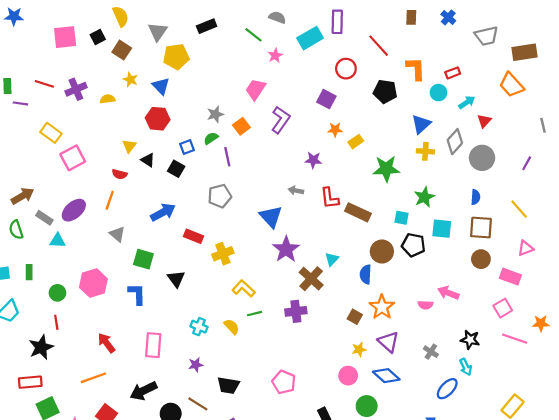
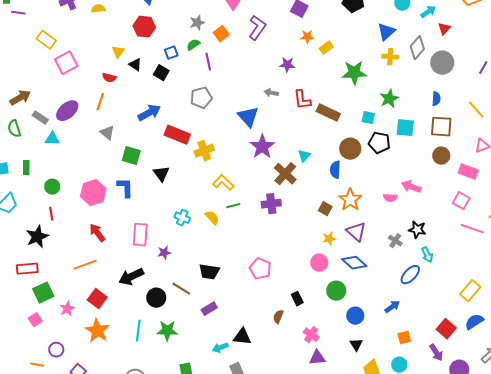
red rectangle: (194, 236) -> (177, 135), size x1.4
pink hexagon: (93, 283) -> (93, 193), moved
pink square: (503, 308) -> (461, 201), turned -30
black star: (470, 340) -> (417, 230), moved
purple star: (196, 365) -> (164, 253), moved

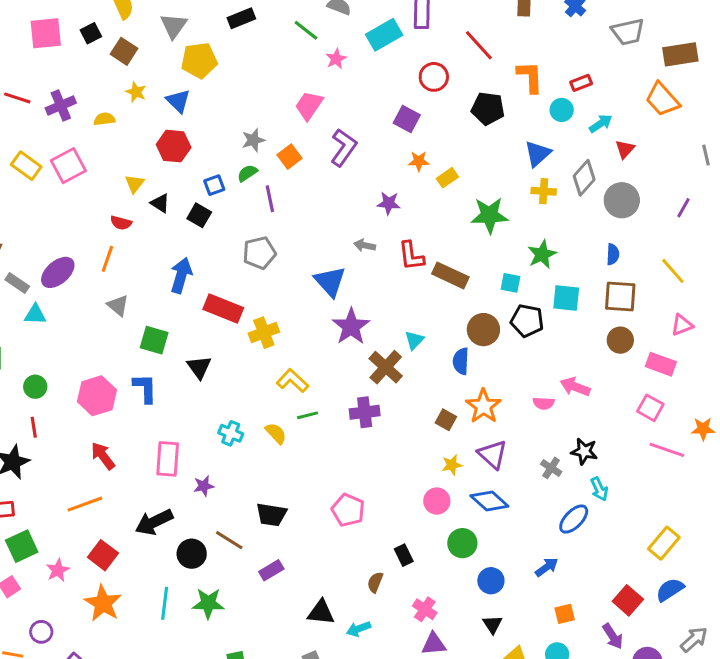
pink square: (66, 63) -> (68, 166), moved
blue arrow: (149, 113) -> (181, 275), turned -45
cyan arrow: (220, 348) -> (359, 629), moved

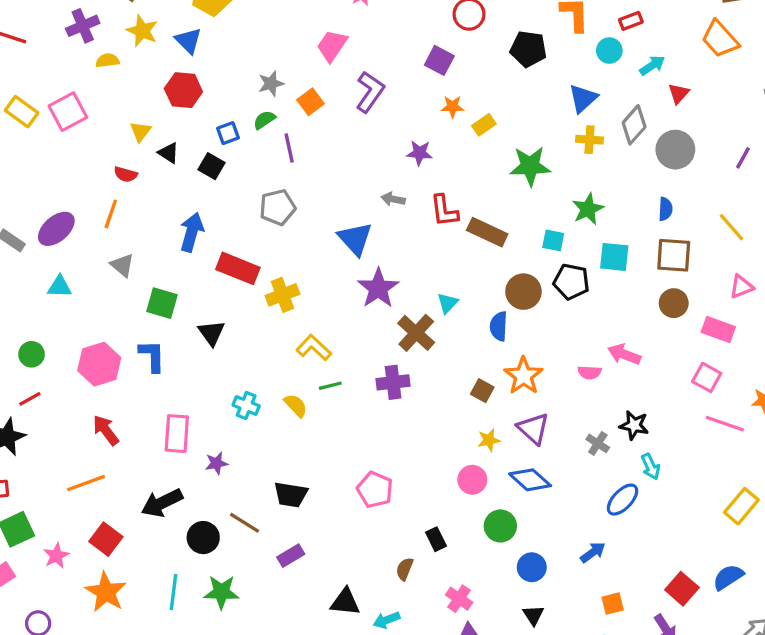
yellow star: (136, 92) -> (142, 31), size x1.4
purple cross: (61, 105) -> (83, 26), moved
cyan triangle: (35, 315) -> (60, 287), moved
red line: (34, 427) -> (30, 399), turned 70
yellow rectangle: (664, 543) -> (741, 506), moved

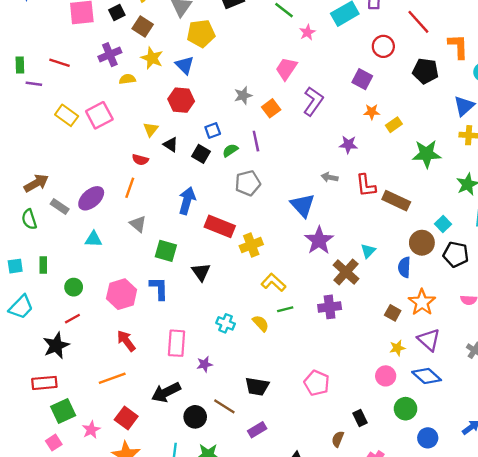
green semicircle: (264, 120) -> (230, 150), moved
cyan square: (553, 240) -> (443, 224), moved, turned 35
black pentagon: (571, 282) -> (456, 254), moved

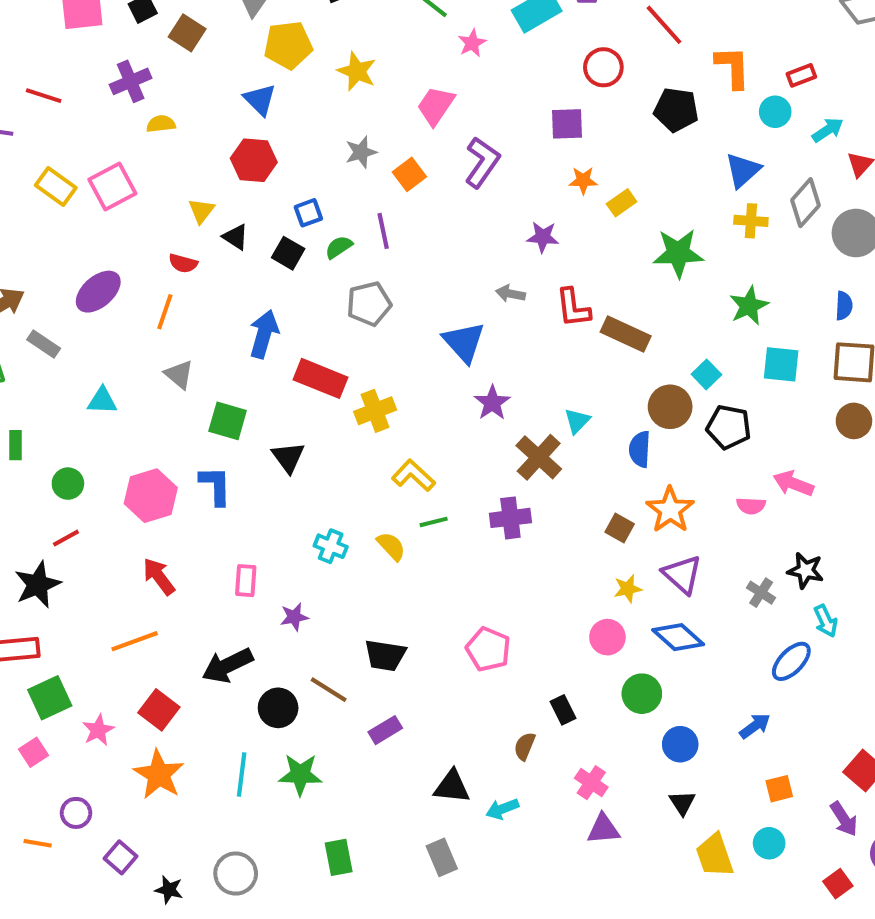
yellow star: (152, 58) -> (357, 71), moved
purple square: (362, 79) -> (567, 124), turned -30
purple ellipse: (91, 198) -> (98, 292), moved
purple star: (319, 240) -> (492, 403), size x0.7
pink rectangle: (176, 343) -> (246, 581), size x0.7

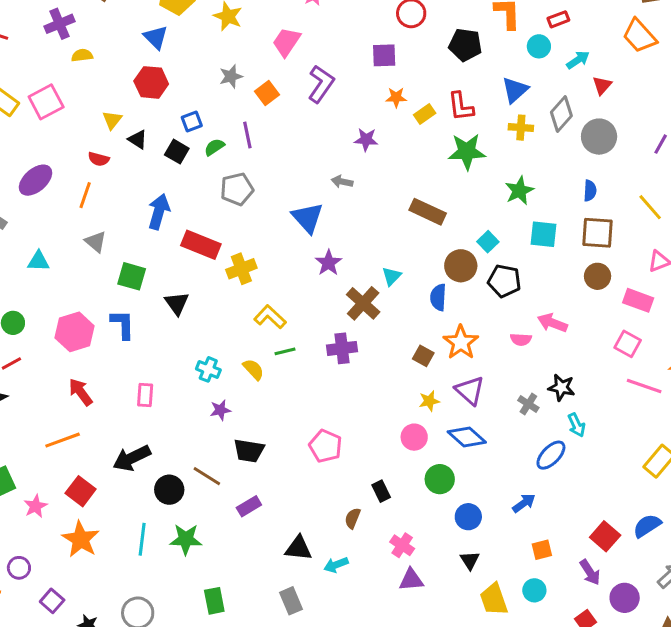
red L-shape: (573, 308) -> (461, 106), moved
purple star: (294, 617) -> (220, 410), moved

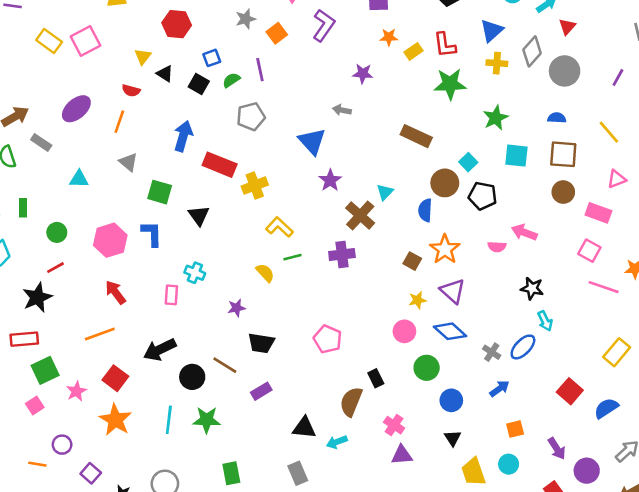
blue semicircle: (590, 191) -> (557, 118), turned -90
cyan cross: (208, 369) -> (195, 273), moved
gray cross: (528, 404) -> (492, 352), moved
brown semicircle: (353, 518) -> (351, 402), size x1.6
red square: (605, 536) -> (570, 391), moved

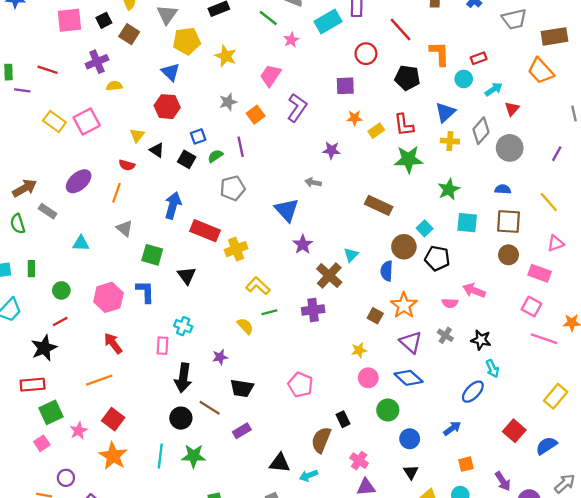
yellow star: (417, 300) -> (359, 350), moved
black arrow: (160, 350) -> (183, 378), moved, turned -56
gray cross: (492, 352) -> (445, 335), moved

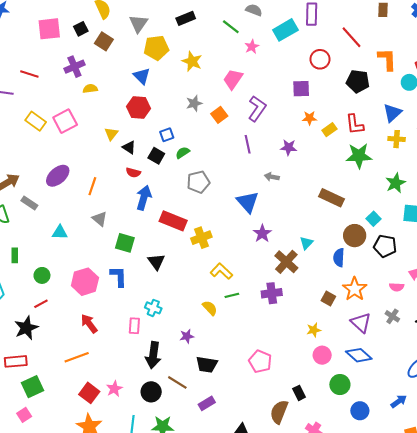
purple line: (241, 147) -> (248, 144), moved
red semicircle: (127, 165) -> (133, 173), moved
pink star: (79, 431) -> (114, 389), moved

